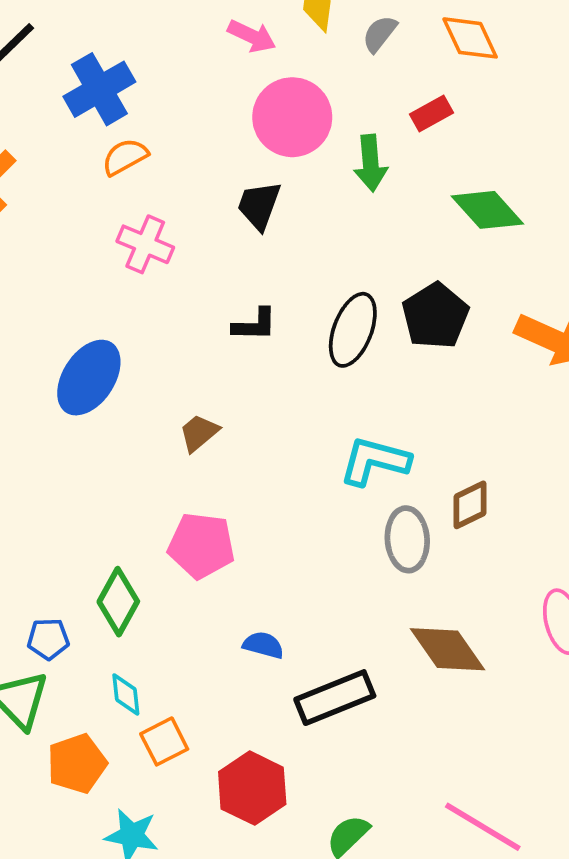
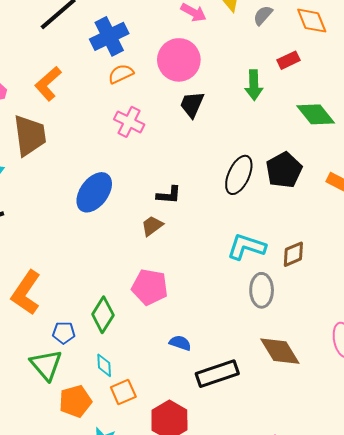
pink circle: (292, 117) -> (179, 60), moved
black L-shape: (255, 325) -> (169, 195), moved
brown diamond: (470, 505) -> (293, 254), moved

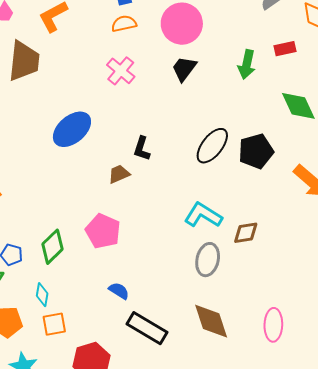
black L-shape: (169, 195) -> (142, 149), turned 90
black rectangle: (217, 374) -> (147, 328), turned 36

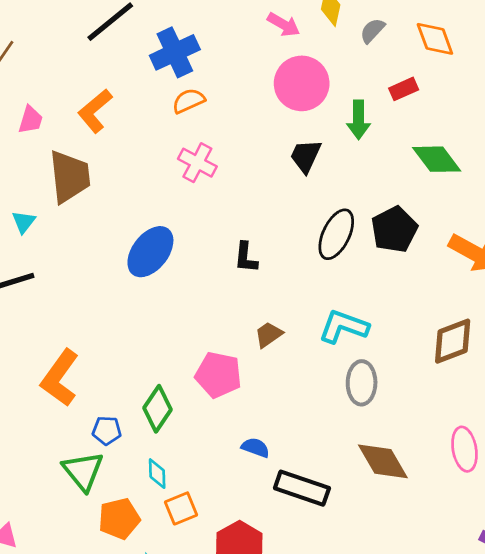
pink circle: (182, 24) -> (302, 83), moved
black trapezoid: (184, 69) -> (306, 156), moved
brown trapezoid: (119, 174) -> (269, 335), moved
brown diamond: (246, 233) -> (453, 341), moved, size x1.4

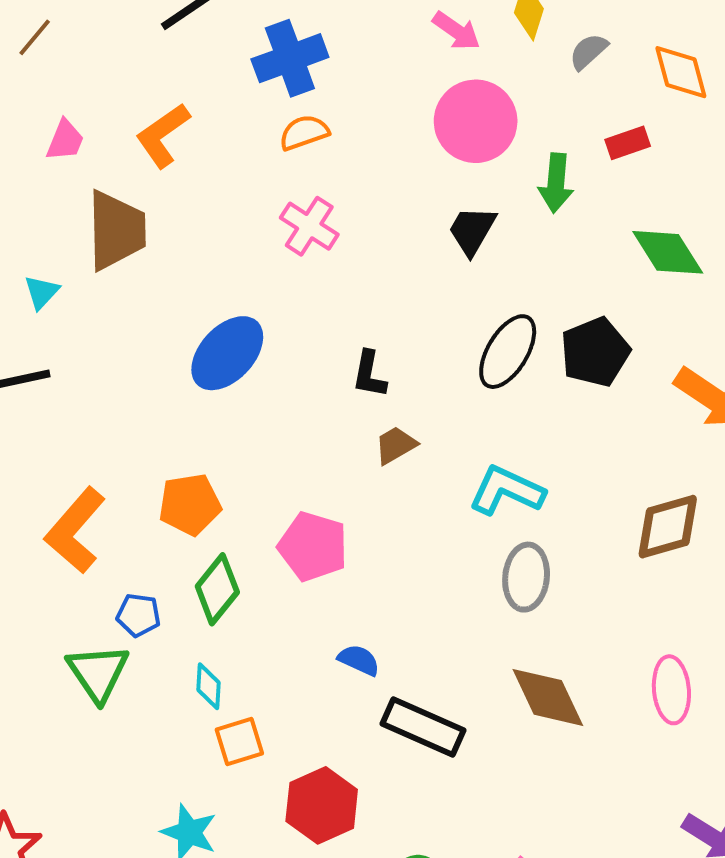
brown trapezoid: (269, 335) -> (396, 445), moved
orange pentagon: (119, 519) -> (190, 504), moved

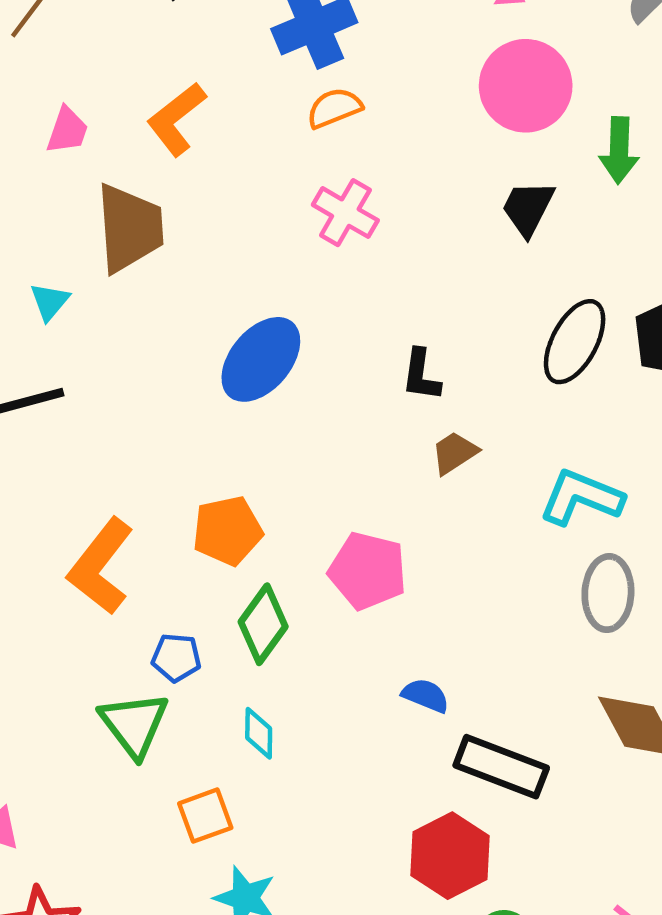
orange square: (239, 741) -> (205, 816), moved
red hexagon: (322, 805) -> (450, 856), moved

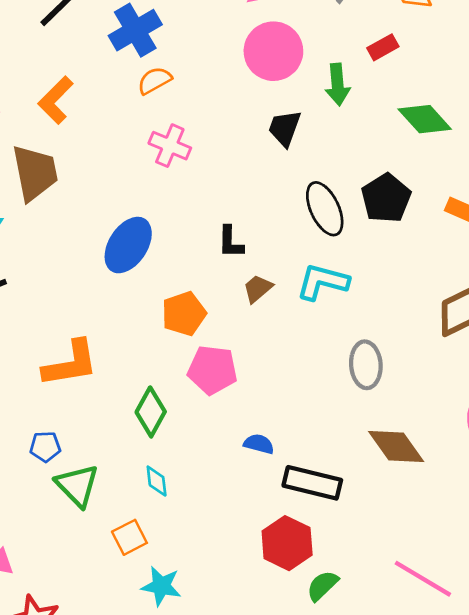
black ellipse: (575, 342) -> (325, 209), turned -46
cyan L-shape: (581, 497) -> (323, 282), moved
orange pentagon: (227, 531) -> (184, 314), moved
orange L-shape: (101, 566) -> (70, 364), moved, turned -130
blue pentagon: (176, 658) -> (45, 447), moved

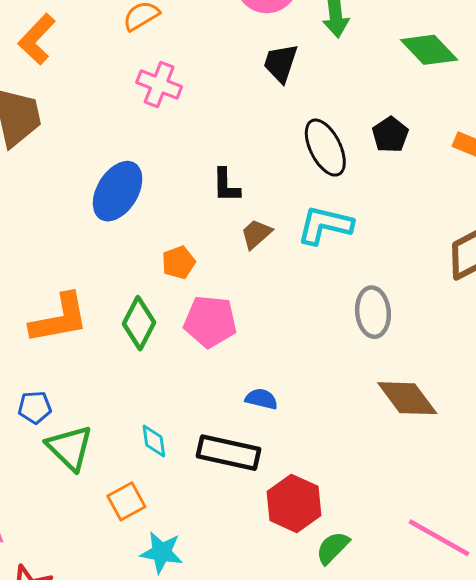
black pentagon: (386, 198) -> (390, 135), size x0.7
orange pentagon: (184, 314) -> (179, 262), size x0.7
green diamond: (151, 412) -> (139, 323), moved
black rectangle: (312, 483) -> (229, 453), moved

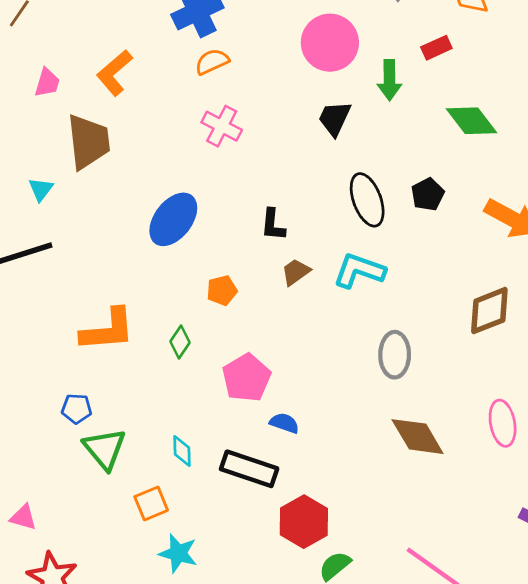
pink pentagon: (210, 322) -> (246, 378), moved, turned 30
green diamond: (139, 323) -> (180, 342), size x0.7

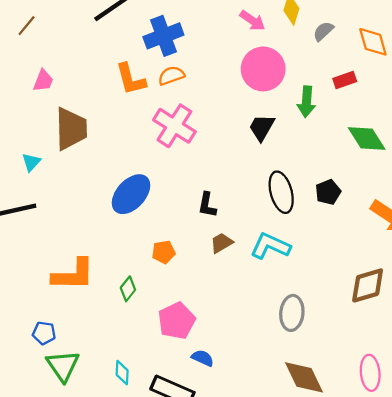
orange L-shape: (114, 73) -> (131, 79), moved, turned -69
pink cross: (222, 126) -> (174, 126), size x1.4

